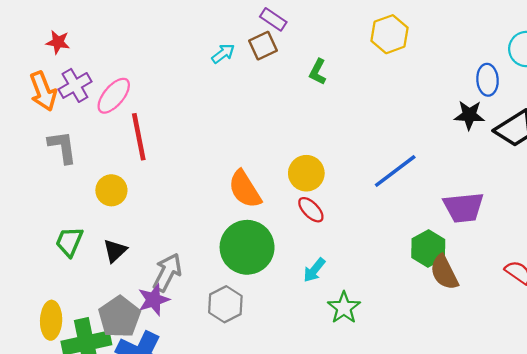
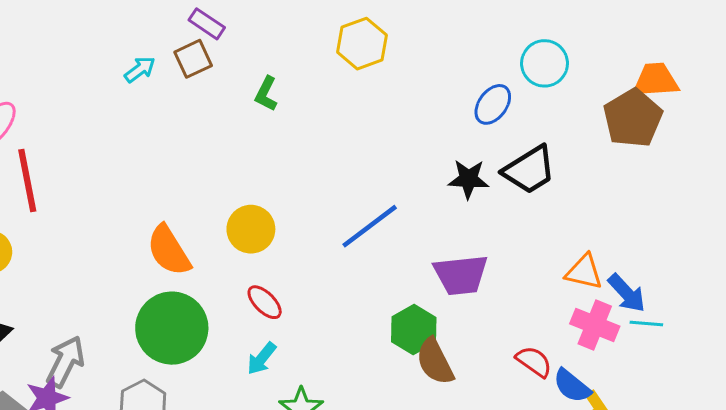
blue ellipse: (488, 80) -> (493, 104), turned 40
black star: (469, 115) -> (468, 179), moved
red ellipse: (311, 210) -> (265, 302), moved

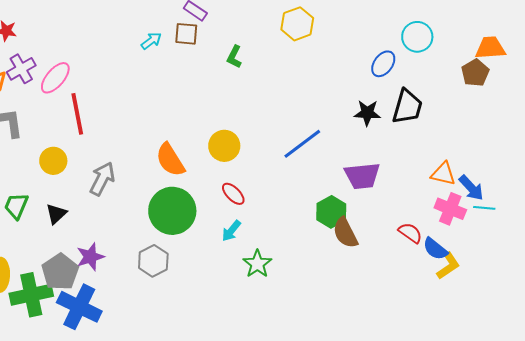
brown square: (193, 59) -> (186, 34), turned 30
brown pentagon: (633, 118) -> (475, 73), size x0.7
black trapezoid: (529, 170) -> (407, 107), turned -42
gray arrow: (65, 362) -> (102, 179), moved

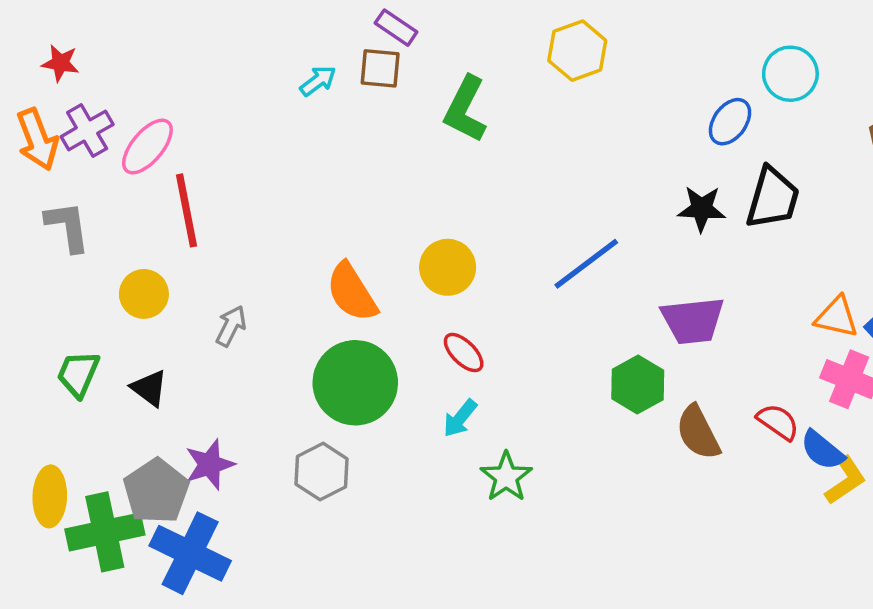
green L-shape: (234, 57) -> (465, 109), size x1.6
gray arrow: (102, 179) -> (231, 326), size x0.7
black triangle: (56, 214) -> (149, 388), turned -40
brown semicircle: (345, 233) -> (698, 432), moved

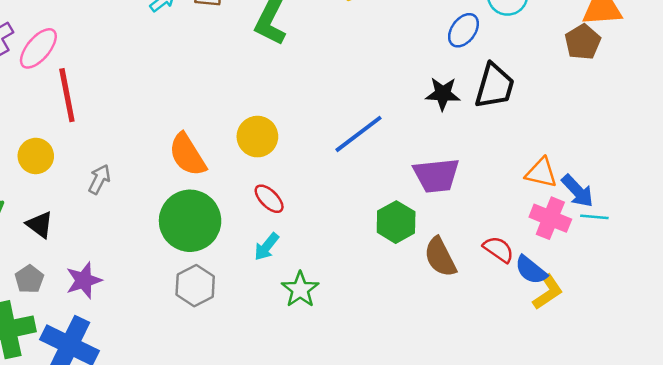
gray hexagon: (322, 472) -> (195, 286), moved
gray pentagon: (156, 491) -> (29, 279), moved, size x0.6

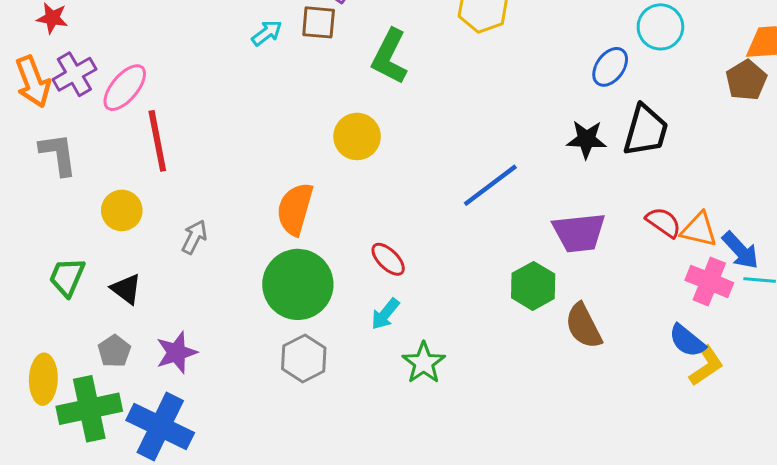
yellow circle: (257, 137) -> (357, 136), moved
orange semicircle: (187, 155) -> (295, 209), turned 48
red semicircle: (498, 249) -> (663, 222), moved

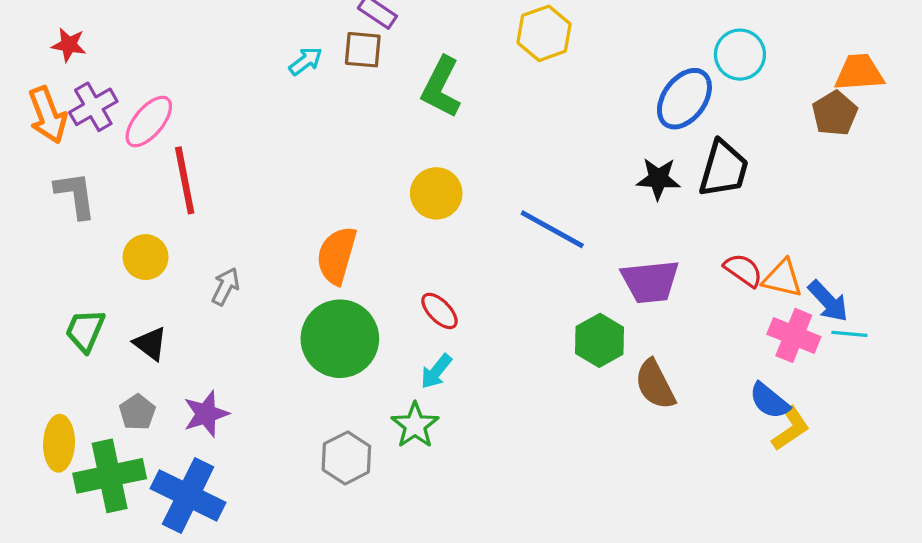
blue ellipse: (610, 67) -> (684, 99), size x1.4
yellow circle: (357, 136) -> (436, 193), moved
blue line: (490, 185) -> (552, 229), turned 66
gray hexagon: (304, 358) -> (346, 458), moved
green star: (424, 363) -> (415, 425), moved

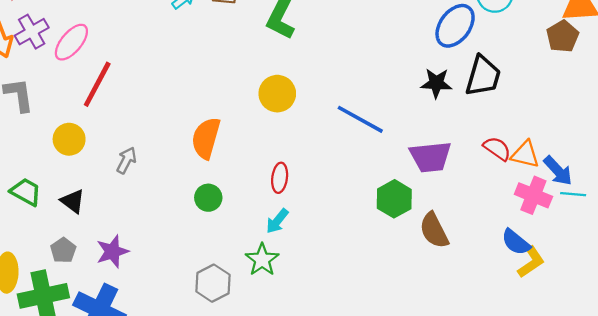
red line: (185, 180) -> (97, 84), turned 39
red ellipse: (439, 311) -> (280, 178), turned 52
green trapezoid: (85, 331) -> (26, 192), turned 96
green circle: (340, 339) -> (208, 198), size x0.5

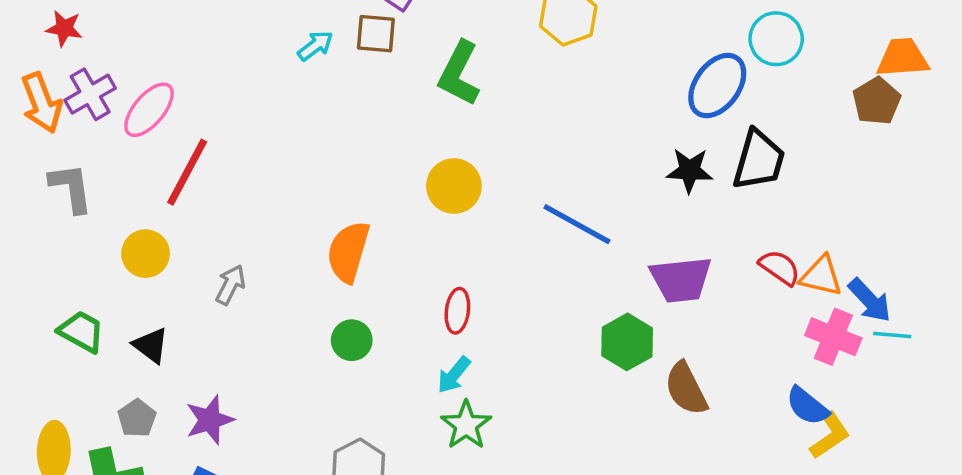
green star: (262, 260) -> (466, 425), moved

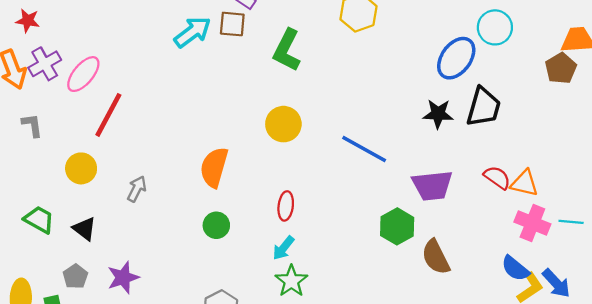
cyan arrow: (315, 46) -> (192, 32), size x1.6
gray L-shape: (71, 188) -> (32, 125), size x0.7
blue arrow: (870, 300) -> (556, 283), moved

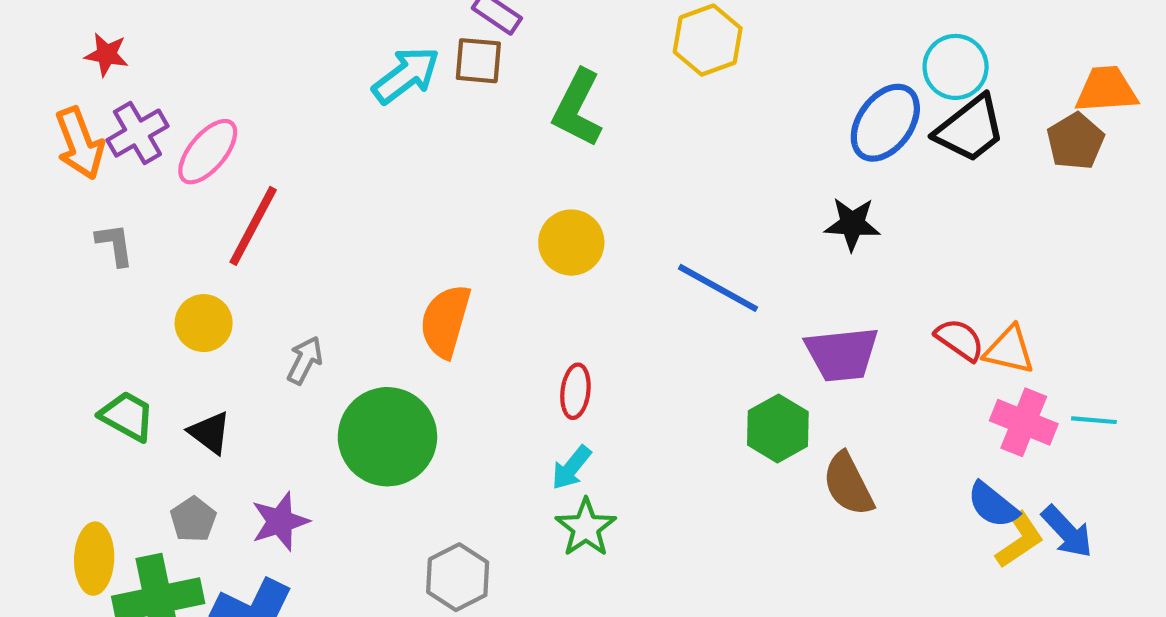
black trapezoid: (484, 107) -> (970, 129), moved, turned 36
green circle: (216, 225) -> (387, 437), moved, size x2.0

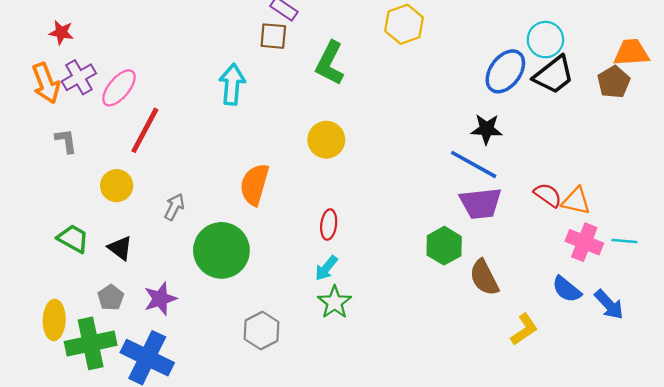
cyan arrow: (406, 75) -> (232, 84), moved, turned -48
blue line: (718, 288) -> (474, 164), moved
yellow L-shape: (1020, 540) -> (524, 329), moved

